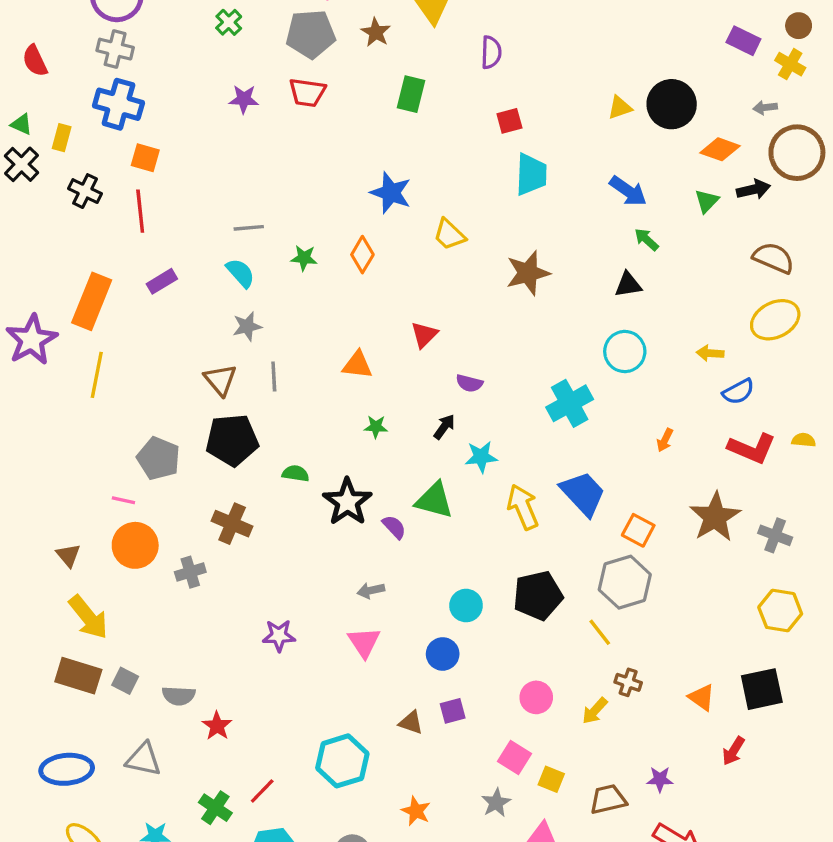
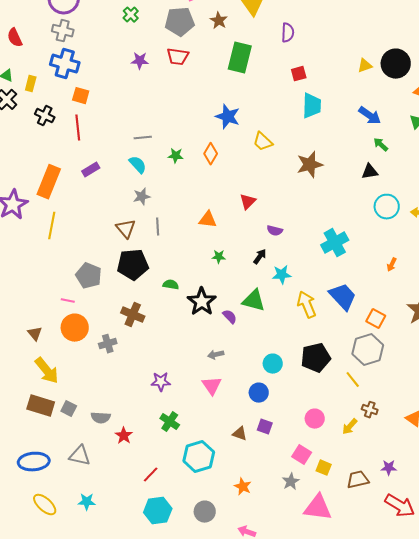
green rectangle: (411, 94) -> (240, 58), size x1.4
cyan circle: (625, 351) -> (387, 207), moved
purple square: (453, 711) -> (265, 427), turned 35
green cross: (215, 808) -> (170, 422), moved

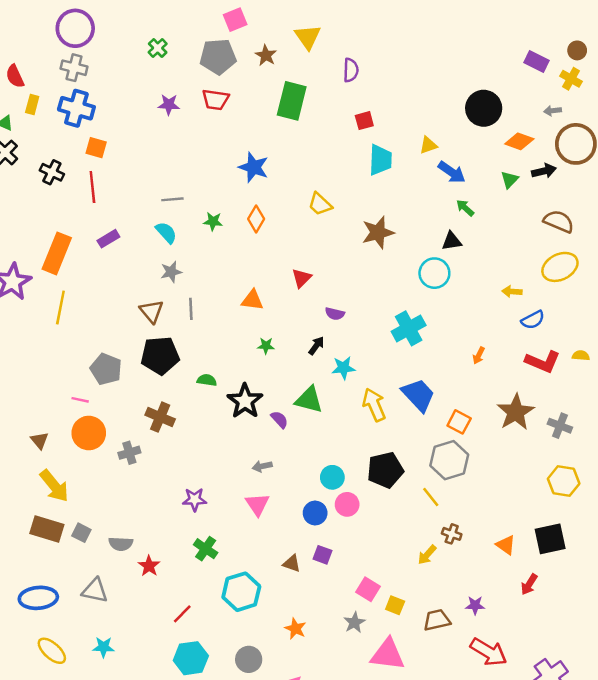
yellow triangle: (365, 66) -> (428, 145), moved
yellow rectangle: (31, 84) -> (32, 105), moved
blue star: (228, 117) -> (254, 167), moved
cyan circle: (387, 207) -> (434, 273), moved
pink circle: (315, 419) -> (347, 504), moved

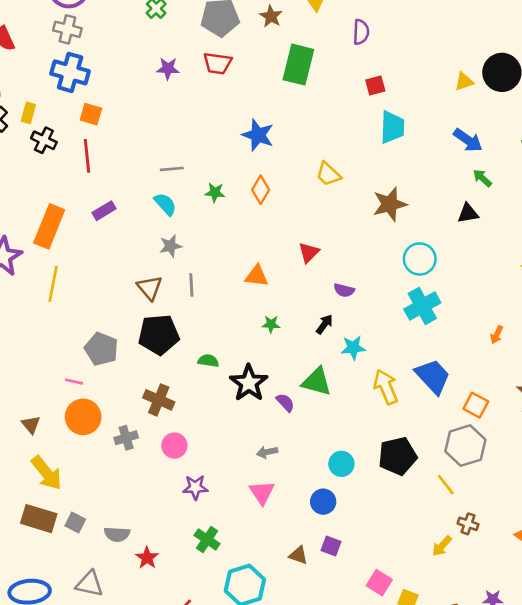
yellow rectangle: (32, 105) -> (28, 113), moved
yellow triangle: (428, 145) -> (464, 82), moved
cyan circle: (434, 273) -> (420, 259), moved
pink circle: (347, 504) -> (174, 446), moved

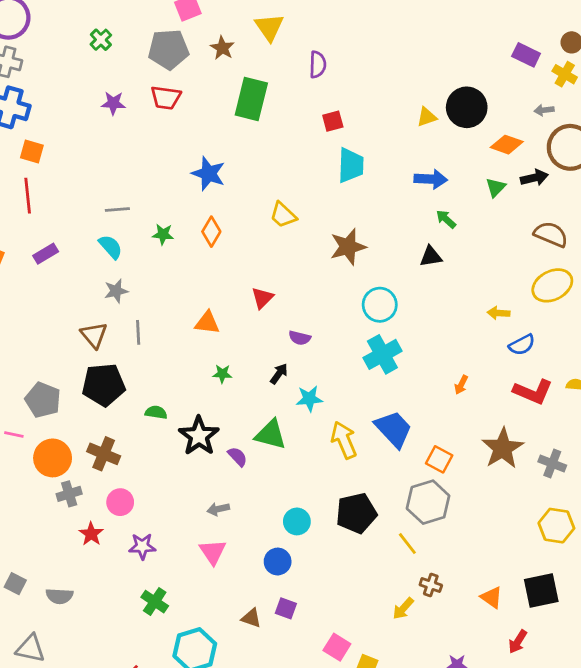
blue arrow: (468, 140) -> (431, 179), turned -32
orange circle: (83, 417) -> (53, 458), moved
red star: (147, 558) -> (91, 534), moved

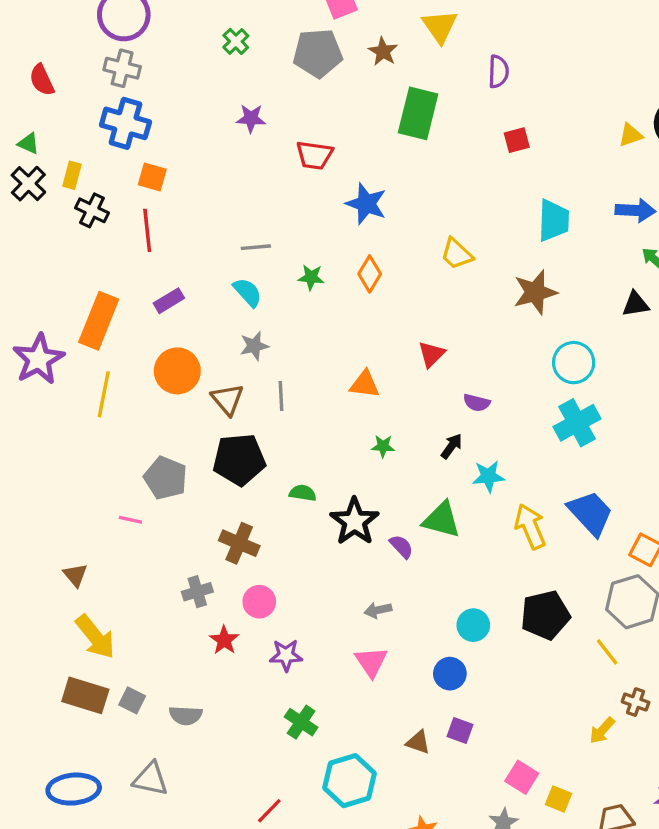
red trapezoid: (166, 98) -> (314, 155), moved
cyan trapezoid: (351, 165) -> (554, 220), moved
orange circle: (53, 458) -> (177, 371), moved

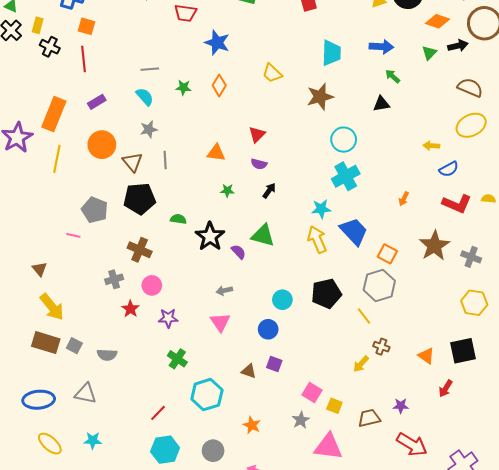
purple semicircle: (477, 403) -> (259, 164), moved
cyan star: (488, 476) -> (321, 209), moved

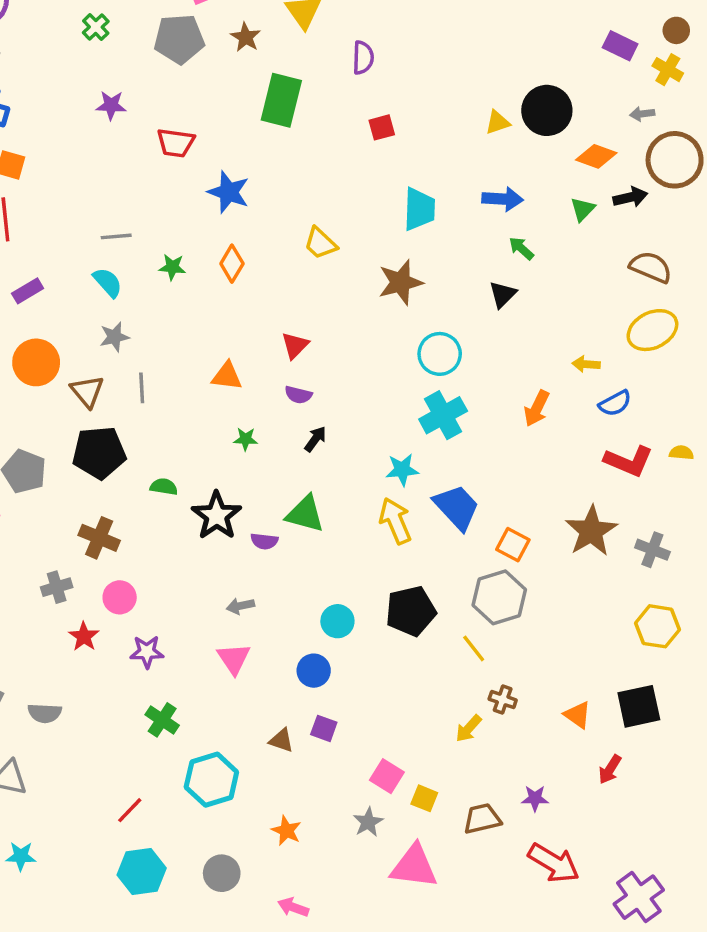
black triangle: (381, 104) -> (503, 294), turned -36
orange arrow: (404, 199) -> (537, 408), moved, size x1.5
purple semicircle: (239, 252) -> (264, 541), turned 140

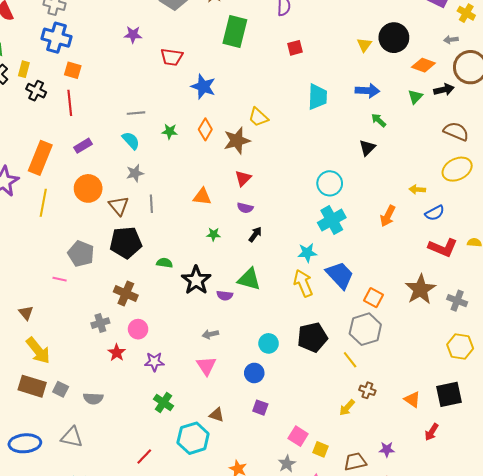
yellow triangle: (498, 122) -> (364, 45), turned -35
brown star: (400, 282) -> (237, 141), moved
brown triangle: (281, 740) -> (217, 415), moved

